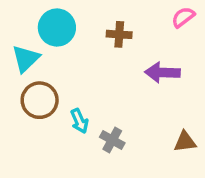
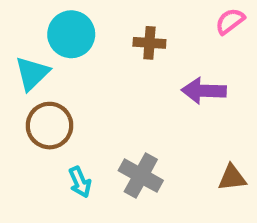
cyan arrow: (79, 121) -> (80, 182), moved
gray cross: (112, 140) -> (141, 176), size x1.4

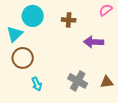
gray cross: (141, 176) -> (78, 81), moved

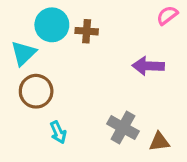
brown cross: (69, 20) -> (87, 31), moved
brown triangle: (107, 82) -> (159, 142), moved

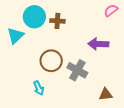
brown circle: (36, 91) -> (51, 61), moved
gray cross: (123, 128) -> (77, 70), moved

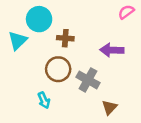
brown cross: (57, 21) -> (65, 38), moved
brown triangle: (106, 94) -> (109, 107), moved, turned -40

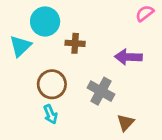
brown circle: (58, 69) -> (52, 84), moved

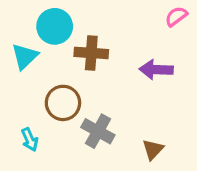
brown cross: (75, 43) -> (91, 53), size x1.4
gray cross: (101, 91) -> (98, 131), moved
cyan arrow: (50, 114) -> (30, 140), moved

